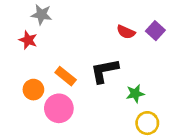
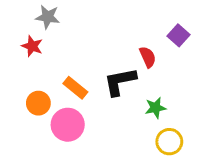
red semicircle: (126, 32) -> (148, 57), moved, turned -138

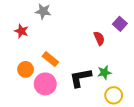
gray star: (48, 17) -> (43, 11), moved
black L-shape: (120, 82) -> (80, 78), moved

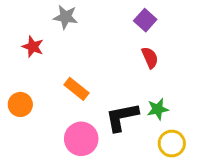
purple square: (120, 24) -> (145, 20), moved
orange circle: (26, 69) -> (20, 104), moved
pink circle: (45, 84) -> (81, 139), moved

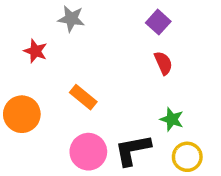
orange circle: (20, 104) -> (22, 114), size x1.4
green star: (158, 109) -> (172, 119), turned 30
black L-shape: (122, 117) -> (133, 150), moved

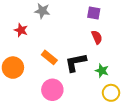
purple square: (158, 22) -> (94, 13), turned -32
black L-shape: (133, 150) -> (76, 62), moved

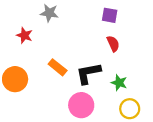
pink circle: (52, 90) -> (81, 105), moved

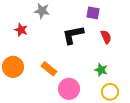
red semicircle: (113, 44) -> (106, 37), moved
orange rectangle: (58, 67) -> (49, 69), moved
black L-shape: (88, 73) -> (73, 35), moved

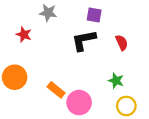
purple square: (93, 13) -> (94, 15), moved
orange rectangle: (49, 69) -> (56, 90), moved

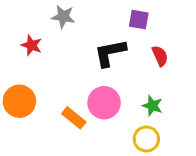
purple square: (94, 15) -> (139, 20), moved
pink circle: (79, 103) -> (104, 103), moved
yellow circle: (126, 106) -> (146, 139), moved

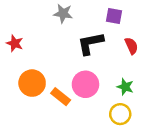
gray star: (63, 17) -> (63, 14), moved
red star: (31, 45) -> (15, 43), moved
orange circle: (19, 101) -> (32, 83), moved

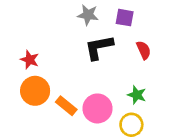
gray star: (63, 14) -> (88, 15), moved
red star: (15, 43) -> (30, 60), moved
pink circle: (85, 84) -> (97, 108), moved

